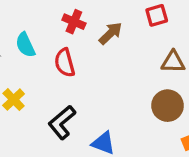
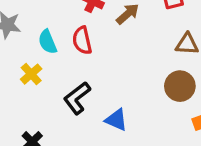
cyan semicircle: (25, 45) -> (47, 42), moved

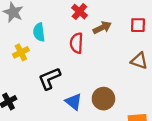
red semicircle: (82, 40) -> (77, 43), moved
brown circle: (180, 86) -> (103, 99), moved

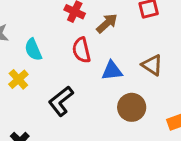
brown triangle: (139, 61) -> (152, 65), moved, turned 30
blue triangle: (74, 102) -> (112, 71), moved, turned -30

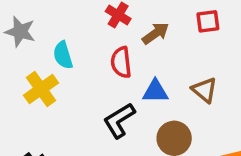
yellow cross: (18, 79) -> (41, 89), size x1.4
black L-shape: (61, 101) -> (119, 120), moved

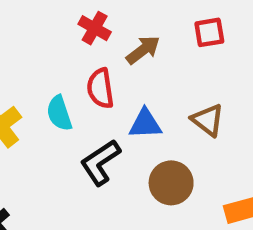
cyan semicircle: (63, 55) -> (59, 113), moved

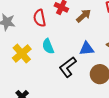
red semicircle: (100, 88) -> (40, 18), moved

